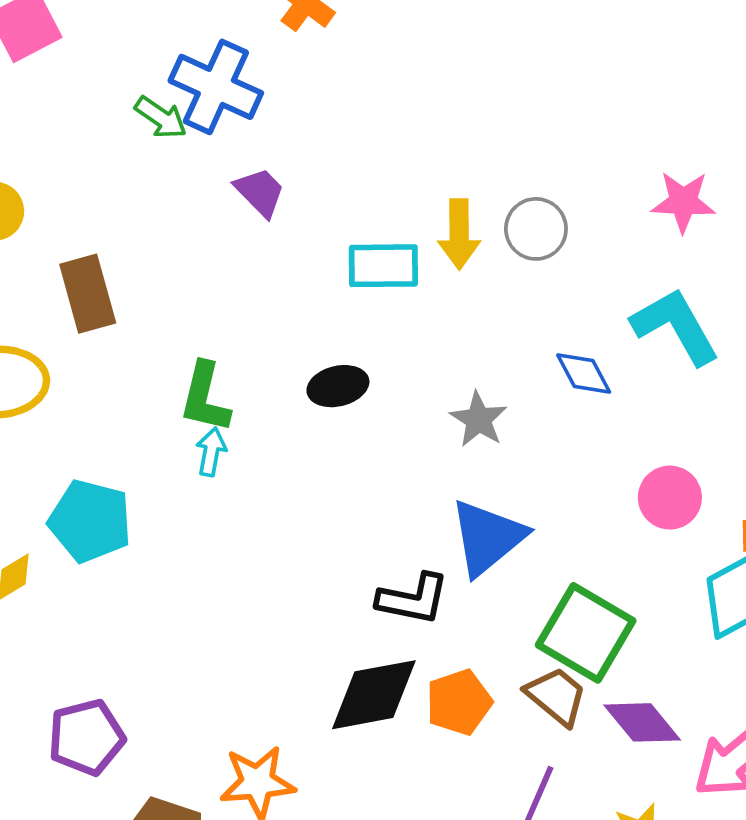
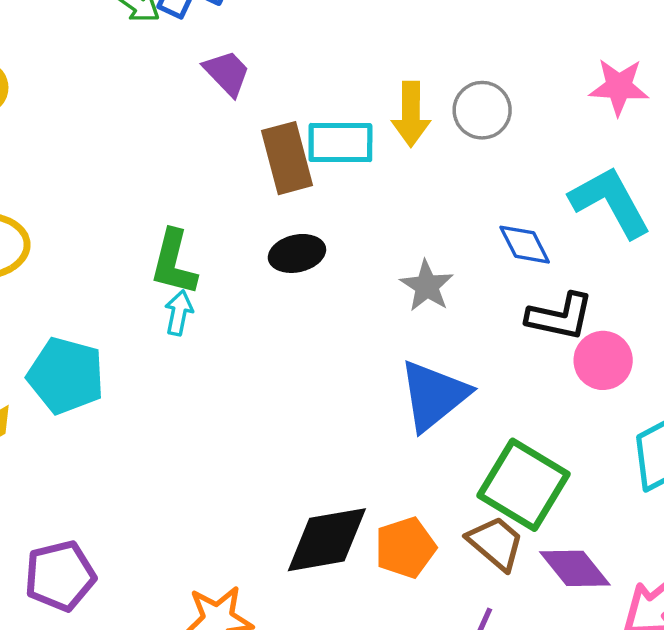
brown rectangle: (88, 294) -> (287, 158), moved
black L-shape: (413, 599) -> (560, 317), moved

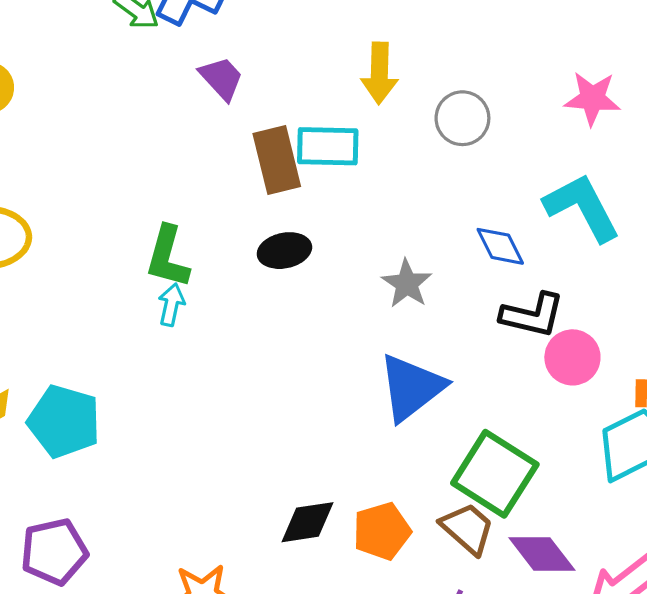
yellow arrow: (411, 114) -> (379, 73), moved
cyan pentagon: (66, 376) -> (64, 421), moved
black diamond: (327, 540) -> (308, 522), size x0.7

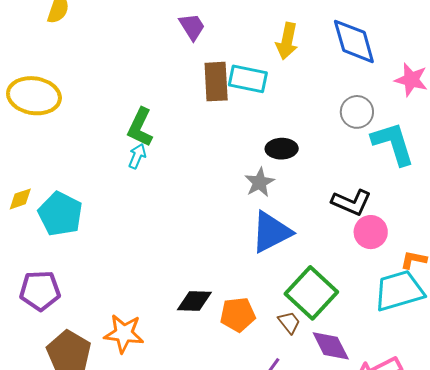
gray circle: (462, 118) -> (357, 112), moved
blue diamond: (500, 246) -> (354, 41), moved, size x1.6
black ellipse: (284, 251) -> (282, 149), moved
gray star: (407, 284) -> (260, 182), moved
brown trapezoid: (467, 528) -> (289, 322), size x0.7

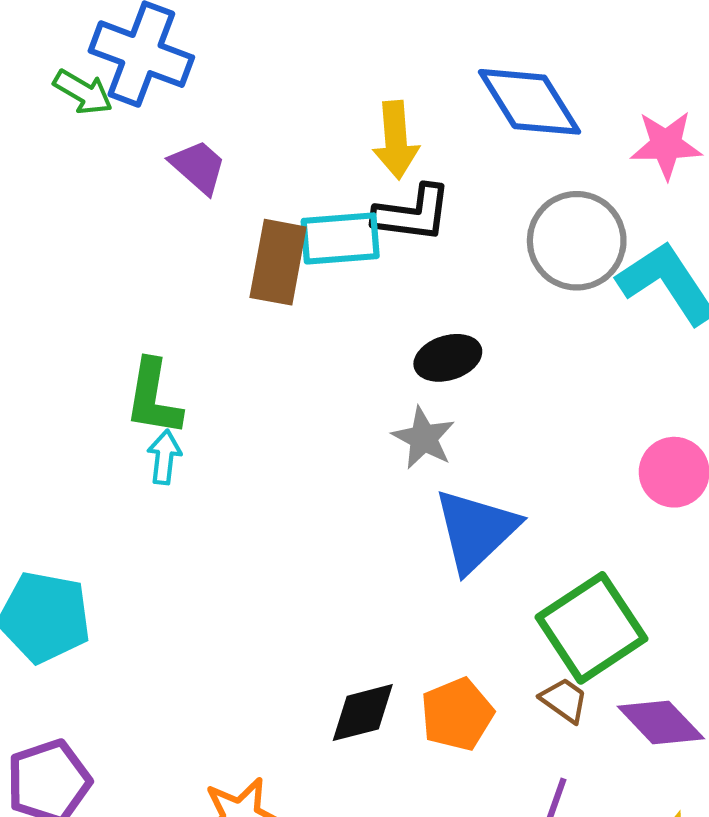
brown rectangle: (216, 82) -> (278, 262), turned 30
gray circle: (357, 112) -> (577, 241), size x1.4
black L-shape: (351, 202) -> (413, 213), moved
green square: (311, 293) -> (592, 628), turned 30

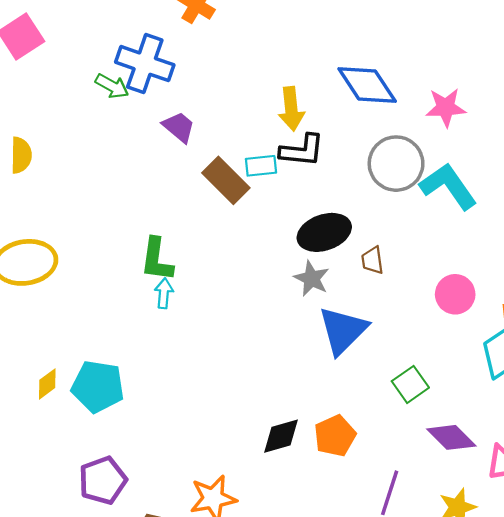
cyan rectangle: (340, 238) -> (261, 166), size x0.7
brown rectangle: (278, 262) -> (226, 180), turned -54
black ellipse: (448, 358) -> (324, 232), size x1.4
green square: (592, 628) -> (410, 384), size x0.6
brown trapezoid: (564, 700) -> (373, 260), moved, turned -132

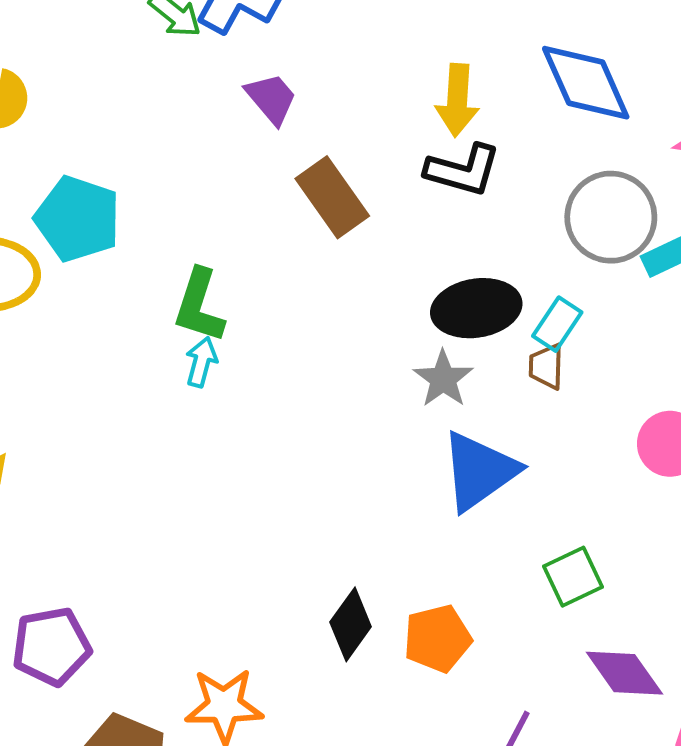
cyan rectangle: (261, 166) -> (557, 324), moved, turned -60
cyan pentagon: (98, 386) -> (78, 219), moved
black diamond: (281, 436) -> (351, 624), turned -48

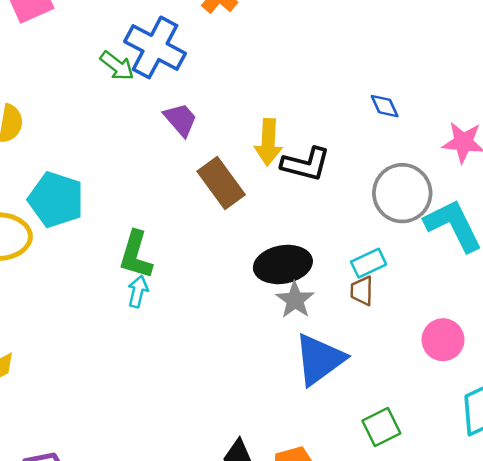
blue diamond: (586, 83) -> (385, 106), size x0.5
yellow arrow: (457, 100) -> (268, 142), moved
black ellipse: (476, 308) -> (283, 264), moved
cyan rectangle: (557, 324) -> (369, 263), turned 32

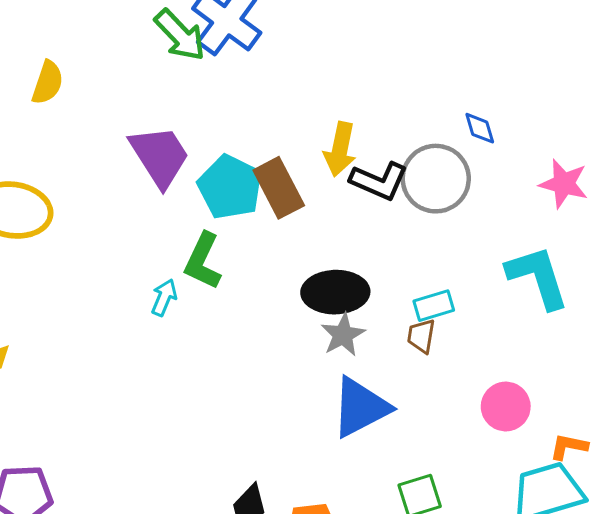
green arrow: (117, 66) -> (180, 35), size x1.4
purple trapezoid: (180, 120) -> (160, 156), moved, size x1.6
gray circle: (402, 193) -> (436, 179), moved
cyan pentagon: (56, 200) -> (230, 187), moved
green L-shape: (136, 255) -> (203, 261), moved

